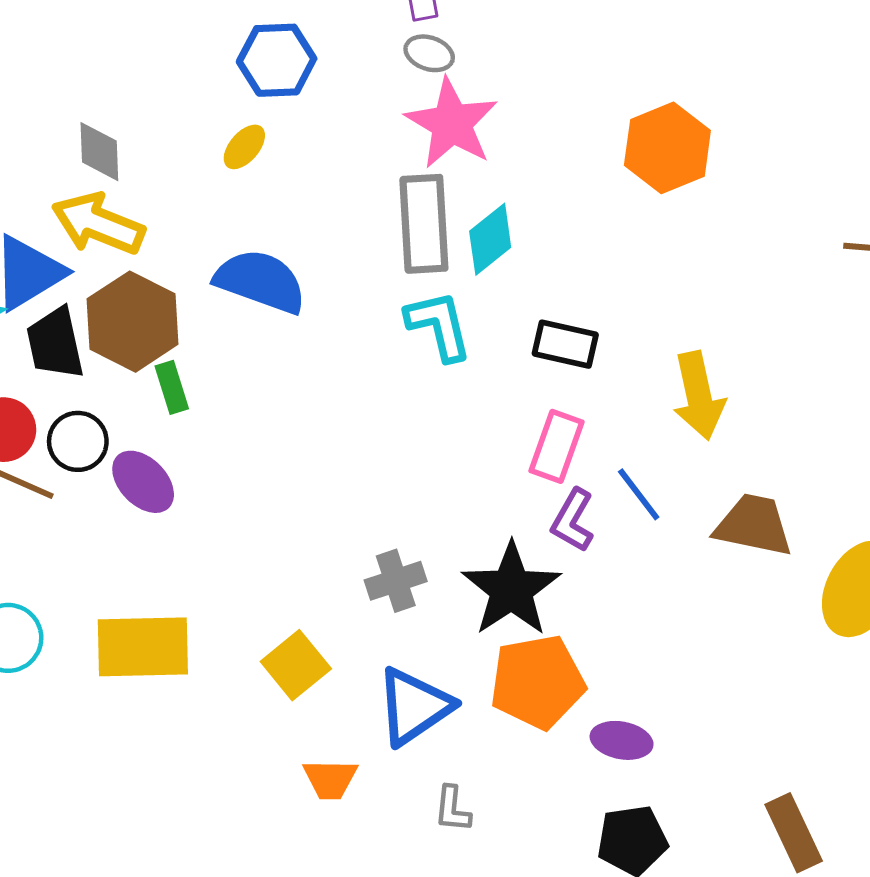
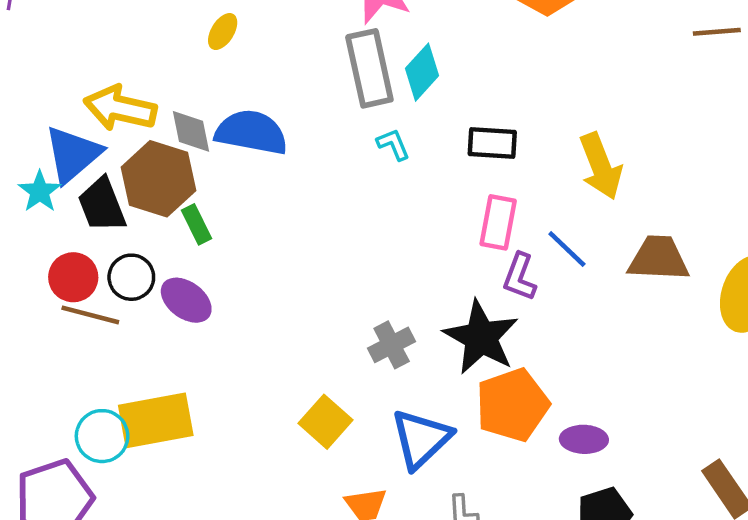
gray diamond: (99, 152) -> (191, 131), moved
cyan L-shape: (439, 326) -> (393, 144), size x0.6
yellow rectangle: (143, 647) -> (156, 420), moved

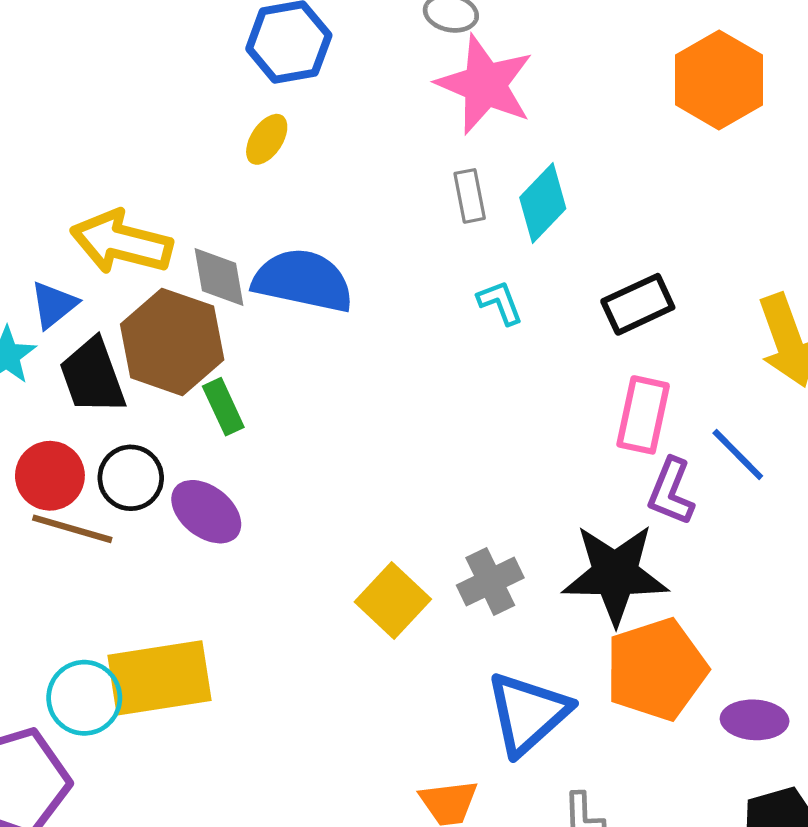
gray rectangle: (369, 68) -> (470, 196), size x0.5
black rectangle: (492, 143) -> (638, 304), turned -30
blue triangle: (73, 154) -> (54, 305), size x0.6
black star: (481, 337) -> (615, 574), turned -30
yellow square: (326, 422) -> (393, 600), moved

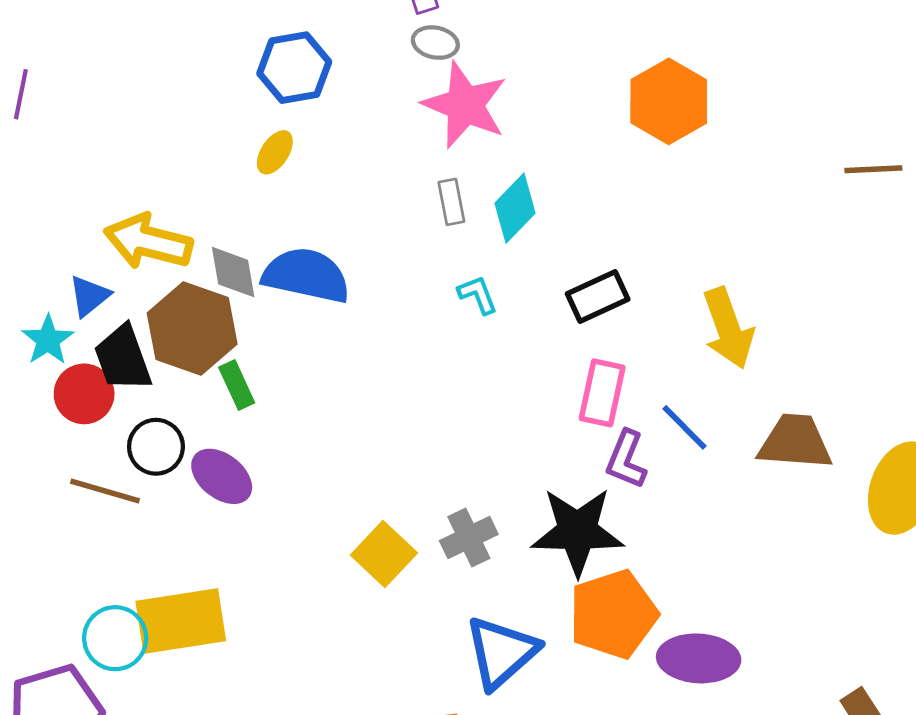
red circle: (50, 476) -> (84, 394), moved
purple ellipse: (755, 720) -> (699, 658), size x1.4

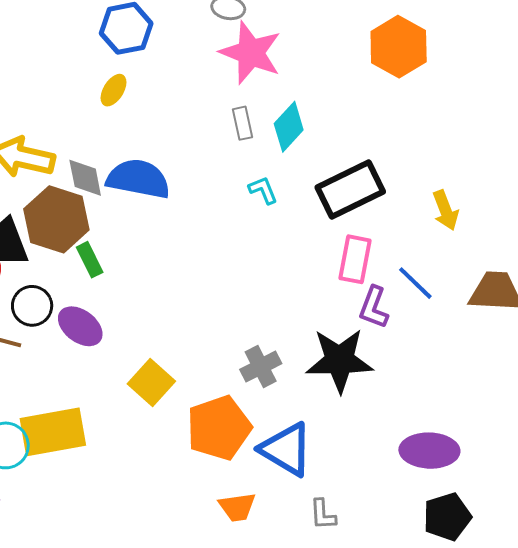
black rectangle: (598, 296) -> (350, 189), size x1.5
yellow arrow: (728, 328) -> (446, 210), size x0.7
yellow square: (384, 554) -> (151, 382), moved
orange pentagon: (613, 614) -> (219, 428), moved
blue triangle: (501, 652) -> (286, 449), turned -46

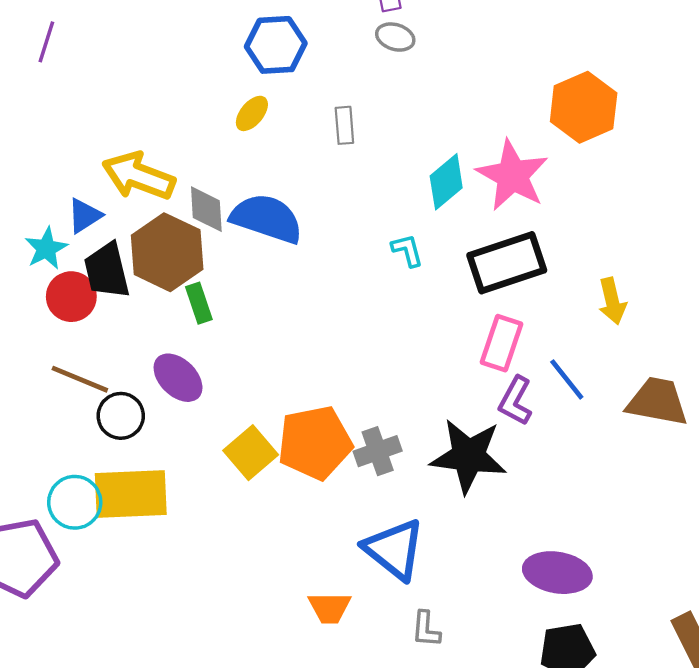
pink star: (251, 53) -> (512, 175), moved
gray rectangle: (242, 123) -> (344, 125), moved
black circle: (32, 306) -> (121, 416), moved
orange pentagon: (219, 428) -> (315, 443), moved

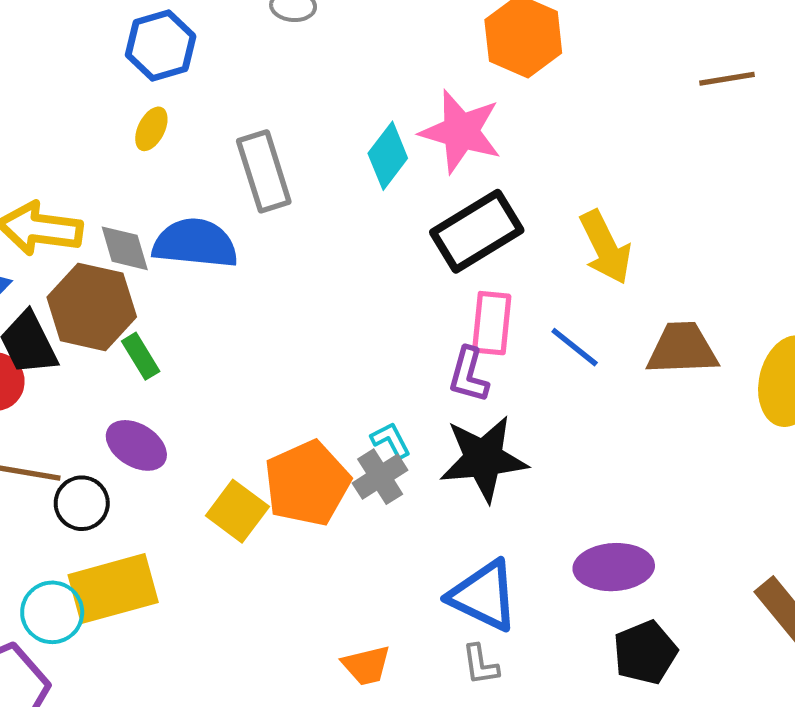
gray rectangle: (344, 125) -> (264, 171), moved, size x1.8
cyan L-shape: (407, 250) -> (391, 440), moved
yellow arrow: (612, 301) -> (605, 247), size x1.4
purple L-shape: (515, 401) -> (468, 375), moved
blue triangle: (394, 549) -> (484, 596), moved

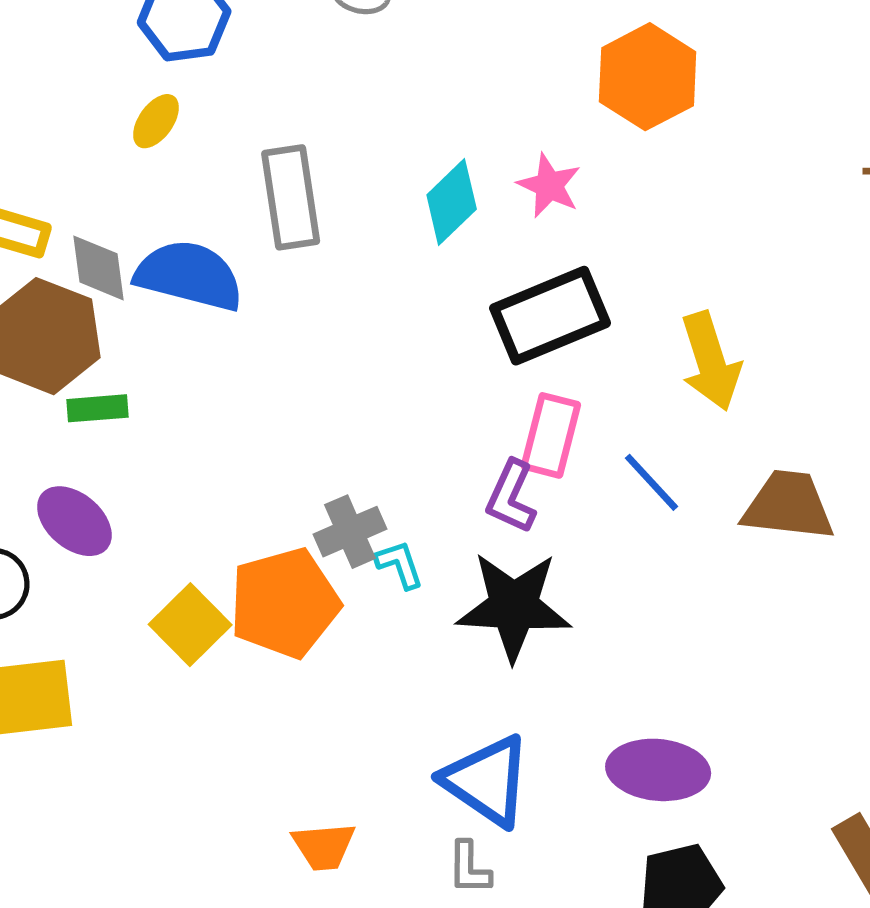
pink star: (461, 132) -> (549, 186), size x0.6
green rectangle: (141, 356) -> (97, 408), turned -72
gray cross: (380, 477) -> (350, 532), moved

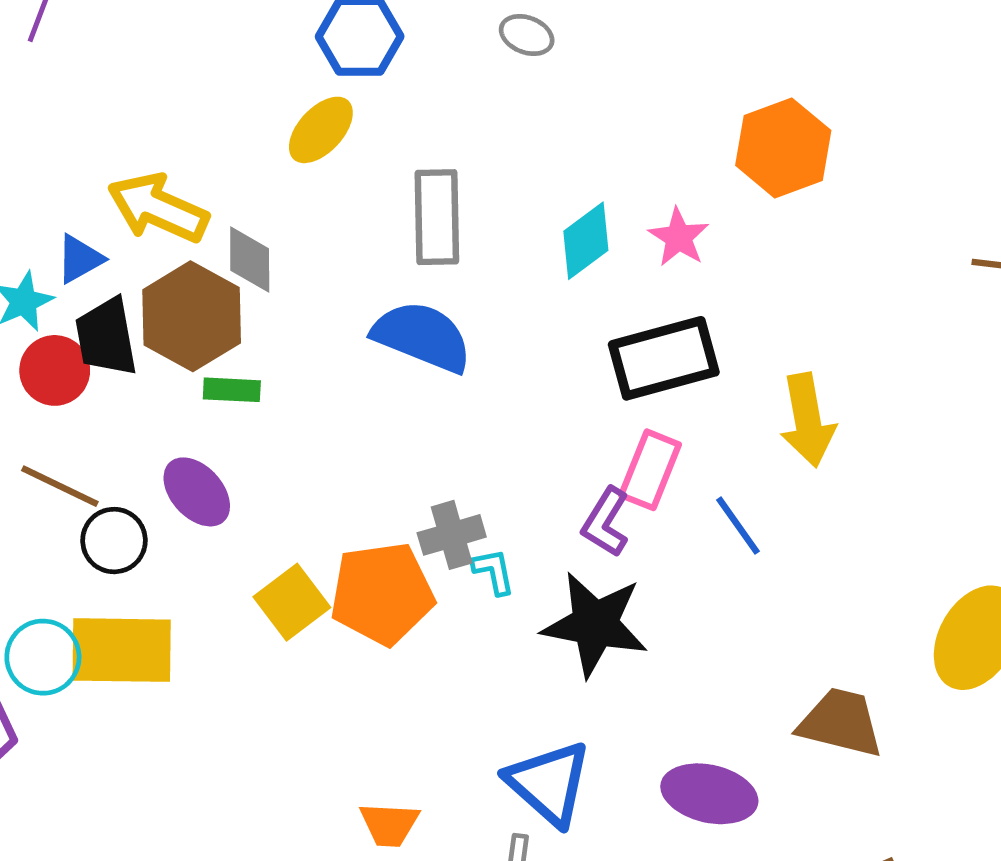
yellow ellipse: (156, 121) -> (321, 130), size x1.4
blue semicircle: (189, 275) -> (422, 337), moved
brown trapezoid: (788, 506) -> (841, 723), moved

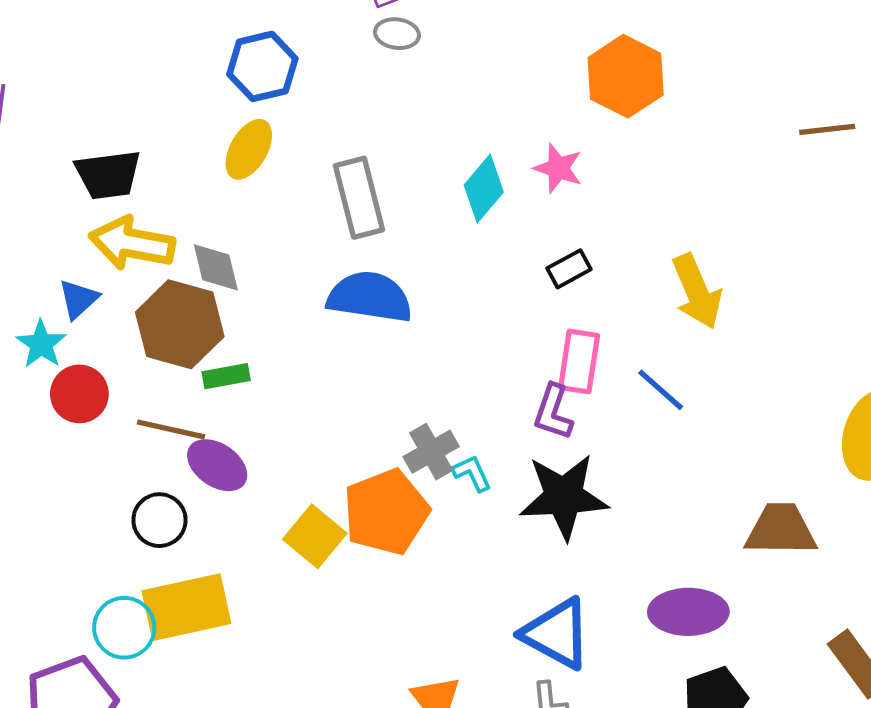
black trapezoid: (106, 337) -> (108, 175), moved, turned -74
black rectangle: (664, 358) -> (569, 269), size x0.5
brown line: (60, 486) -> (171, 429), moved

